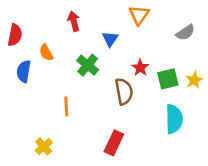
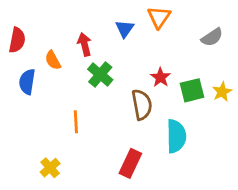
red arrow: (74, 21) -> (84, 44), moved
blue triangle: (110, 39) -> (125, 29), moved
cyan semicircle: (174, 119) -> (176, 136), moved

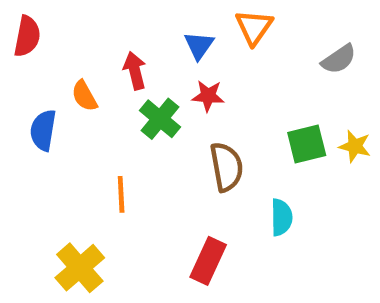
red semicircle: (17, 40) -> (27, 36), moved
red star: (160, 77) -> (208, 96), moved, turned -30
yellow star: (222, 92) -> (355, 146), turned -30
cyan semicircle: (176, 136) -> (281, 217), size x0.7
yellow cross: (50, 168) -> (80, 268), size x1.5

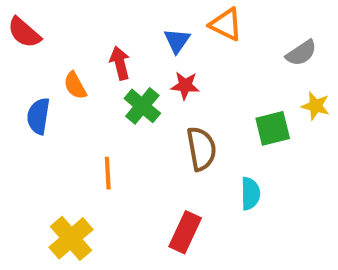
orange triangle: (254, 27) -> (226, 24), turned -39
red semicircle: (27, 36) -> (24, 33), turned 120
yellow star: (355, 146) -> (316, 106), moved

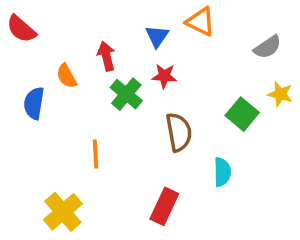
green square: (273, 128) -> (242, 114), turned -36

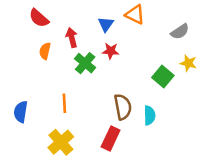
red semicircle: (21, 29) -> (39, 18), moved
orange semicircle: (67, 76) -> (45, 51), turned 42
blue semicircle: (34, 103) -> (21, 112), moved
brown semicircle: (179, 132) -> (123, 107), moved
yellow cross: (63, 212) -> (61, 142), moved

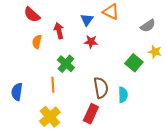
green cross: (85, 63) -> (66, 64), moved

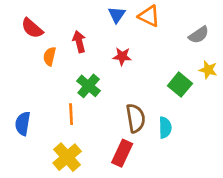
red semicircle: (32, 15) -> (32, 28), moved
blue triangle: (87, 20) -> (117, 15), moved

